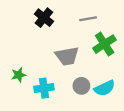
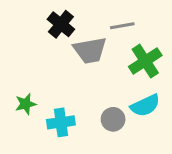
gray trapezoid: (67, 56) -> (90, 50), moved
cyan semicircle: (105, 88) -> (145, 106), moved

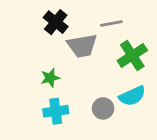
green star: (26, 104) -> (50, 78), moved

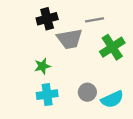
black cross: (56, 22) -> (47, 19), turned 36
cyan semicircle: (132, 96) -> (112, 99), moved

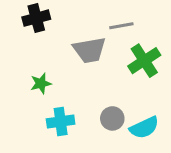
black cross: (47, 19) -> (36, 18), moved
green star: (42, 66) -> (41, 83), moved

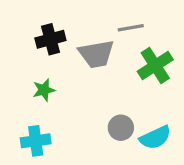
black cross: (36, 18) -> (50, 39), moved
cyan cross: (61, 121) -> (36, 141), moved

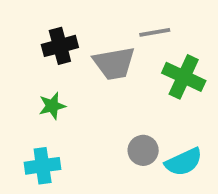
green cross: (155, 65) -> (184, 77), turned -32

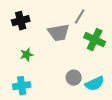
gray line: (155, 32) -> (80, 17), turned -49
black cross: (60, 46) -> (21, 21), moved

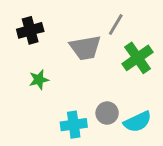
green cross: (95, 40) -> (138, 58), turned 30
cyan cross: (22, 86) -> (74, 125), moved

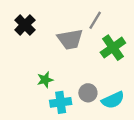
black cross: (30, 30) -> (25, 25), turned -30
green star: (39, 80) -> (45, 80), moved

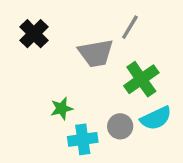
green cross: (113, 48) -> (141, 79), moved
cyan semicircle: (113, 100) -> (156, 118), moved

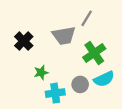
black cross: (34, 34) -> (24, 41), moved

